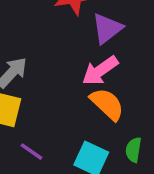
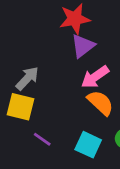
purple triangle: (107, 28) -> (83, 46), moved

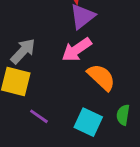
pink arrow: (95, 77) -> (77, 50), moved

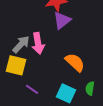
pink arrow: (77, 50) -> (38, 43), moved, turned -65

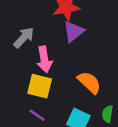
gray arrow: (21, 44) -> (24, 38), moved
yellow square: (16, 65) -> (40, 86), moved

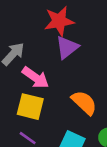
pink arrow: (44, 59) -> (35, 78), turned -45

